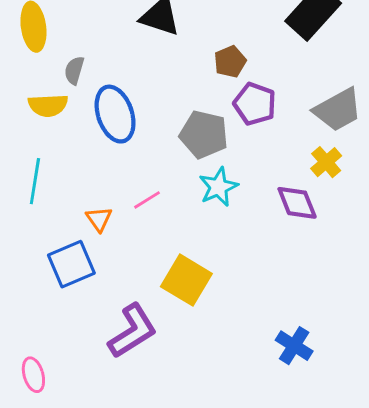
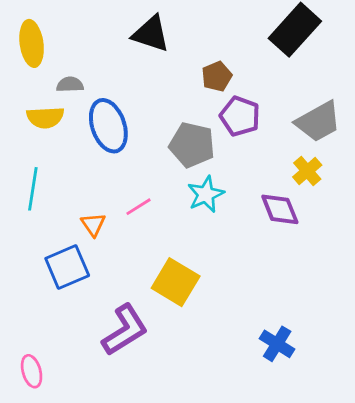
gray semicircle: (74, 70) -> (70, 85), turned 72

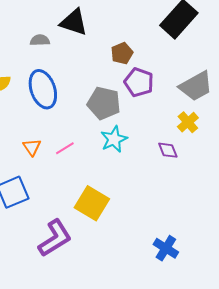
gray semicircle: (70, 85) -> (40, 40), moved
purple diamond: (280, 209) -> (168, 150), size x0.7
orange triangle: (93, 224) -> (32, 147), moved

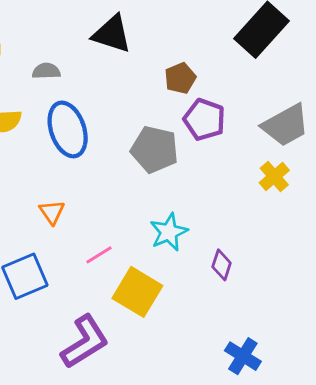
gray semicircle: (40, 40) -> (46, 71), moved
cyan star: (114, 139) -> (169, 232), moved
pink line: (65, 148) -> (99, 255), moved
purple diamond: (168, 150) -> (222, 265), moved, turned 40

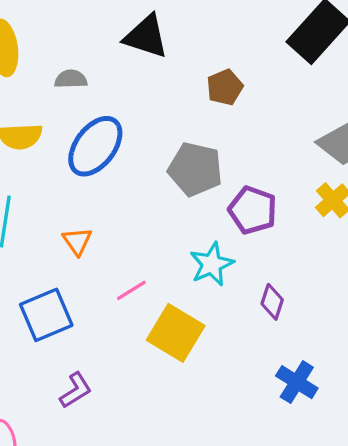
purple pentagon: (204, 120) -> (253, 210), moved
blue ellipse: (68, 129) -> (95, 146), turned 56
purple L-shape: (85, 342) -> (76, 390), moved, size x0.6
blue cross: (243, 356) -> (297, 382), moved

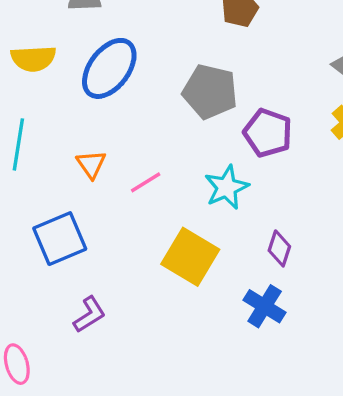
pink line: (131, 290) -> (146, 182), moved
purple diamond: (272, 302) -> (279, 248), moved
blue cross: (297, 382) -> (265, 306), moved

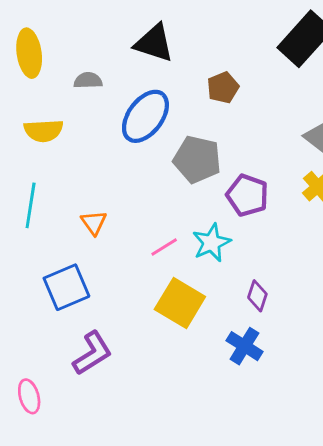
blue ellipse: (109, 68) -> (145, 116), moved
pink line: (146, 182) -> (164, 247), moved
purple L-shape: (89, 315) -> (92, 353), size x1.4

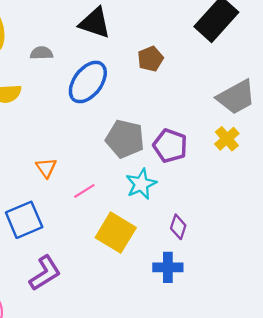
gray pentagon: (197, 159) -> (125, 139), moved
pink line: (164, 247) -> (84, 191), moved
blue cross: (245, 346) -> (168, 267), turned -32

